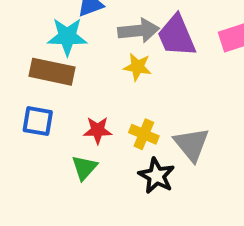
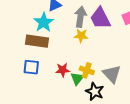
gray arrow: (139, 31) -> (80, 17), turned -72
cyan star: (67, 37) -> (44, 22), turned -30
green triangle: (84, 168) -> (77, 79), moved

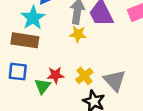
yellow cross: (87, 70) -> (84, 76), turned 32
green triangle: (77, 79) -> (43, 86), moved

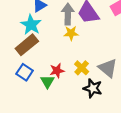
brown rectangle: (25, 40) -> (27, 45), turned -40
blue square: (18, 72) -> (25, 72), turned 35

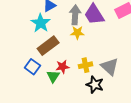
brown rectangle: (27, 45) -> (48, 46), moved
yellow cross: (82, 68) -> (85, 65), turned 32

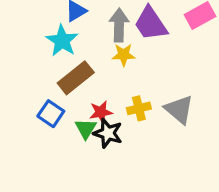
black star: (95, 85) -> (108, 133), moved

